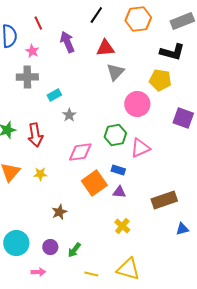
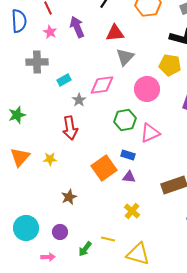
pink star: (32, 51) -> (50, 32), moved
red arrow: (35, 135) -> (70, 128), moved
pink diamond: (80, 152) -> (102, 85), moved
green arrow: (74, 250) -> (85, 249), moved
yellow line: (91, 274) -> (108, 239), moved

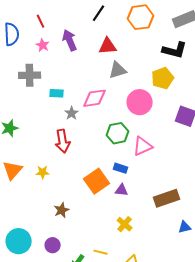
gray triangle: (125, 57) -> (118, 70), turned 30
yellow pentagon: (170, 65) -> (163, 78), turned -30
cyan rectangle: (64, 80) -> (57, 93), turned 32

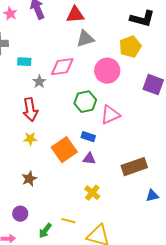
yellow star: (43, 172) -> (30, 139), moved

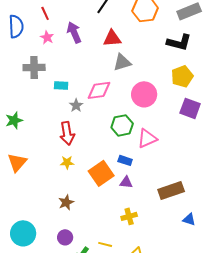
yellow pentagon: (130, 47) -> (182, 76), moved
yellow cross: (92, 193) -> (129, 216), turned 35
blue triangle: (152, 196) -> (189, 219), turned 32
purple circle: (20, 214) -> (65, 237), moved

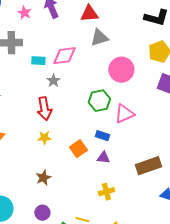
pink diamond: (99, 90) -> (64, 56), moved
orange square: (101, 173) -> (78, 149), size x0.7

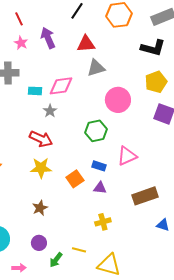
red arrow: (44, 109) -> (41, 139), turned -55
pink triangle: (124, 114) -> (127, 156), moved
yellow star: (44, 138) -> (41, 168), size x1.5

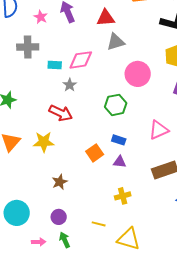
pink triangle: (127, 156) -> (159, 130), moved
yellow star: (41, 168) -> (44, 142), moved
green arrow: (56, 260) -> (65, 240), moved, turned 119

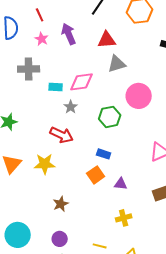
green hexagon: (116, 105) -> (110, 117), moved
blue rectangle: (119, 140) -> (104, 154), moved

